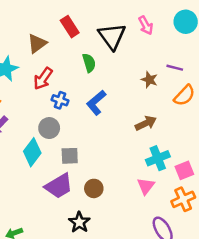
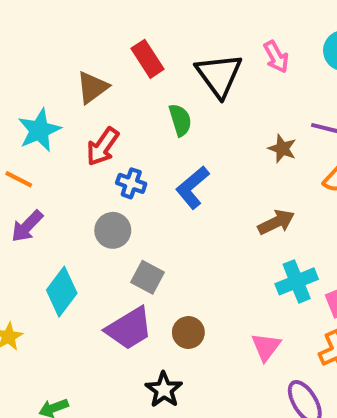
cyan diamond: (32, 152) -> (62, 292), moved
gray square: (70, 156) -> (148, 277), turned 30
pink triangle: (146, 186) -> (266, 347), moved

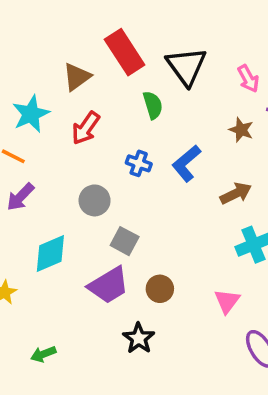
pink arrow: (276, 57) -> (248, 79), moved
red rectangle: (148, 59) -> (125, 52), size x1.4
blue cross: (131, 183) -> (139, 163), moved
blue L-shape: (192, 187) -> (186, 163), moved
cyan diamond: (62, 292) -> (50, 253), turned 30

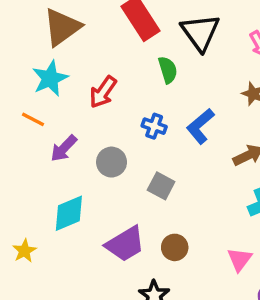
brown triangle: (77, 77) -> (62, 27), moved, size x1.4
purple arrow: (20, 197) -> (64, 148), moved
gray square: (125, 241) -> (161, 186), moved

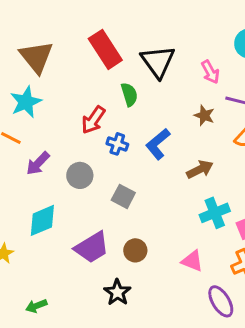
brown triangle: (62, 27) -> (36, 57), turned -33
red arrow: (103, 92) -> (93, 120), moved
pink triangle: (240, 259) -> (192, 261), turned -45

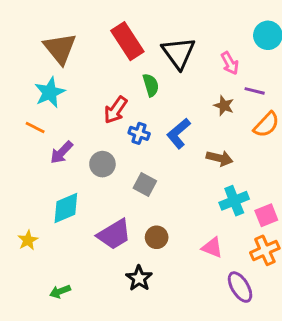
brown arrow: (200, 169) -> (220, 158), turned 40

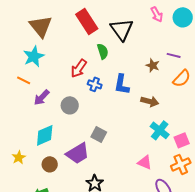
pink arrow: (230, 63) -> (157, 14), moved
blue L-shape: (179, 133) -> (122, 84), turned -40
gray square: (145, 185) -> (99, 134), moved
cyan cross: (234, 201) -> (160, 130), turned -30
brown circle: (157, 237) -> (50, 164), moved

